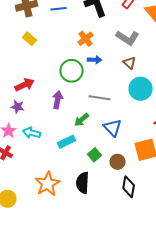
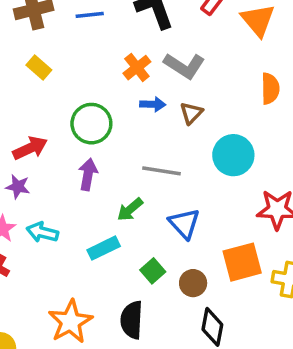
gray L-shape: (128, 38) -> (184, 66), moved
brown triangle: (130, 63) -> (191, 113), moved, turned 32
green circle: (72, 71) -> (91, 124), moved

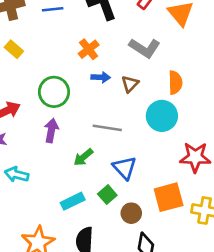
gray L-shape: (184, 66) -> (145, 48), moved
orange semicircle: (270, 89) -> (175, 83), moved
cyan rectangle: (104, 248) -> (73, 201), moved
green square: (153, 271) -> (107, 195), moved

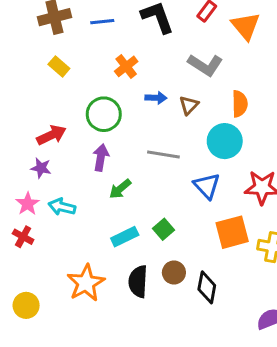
orange cross: (89, 49) -> (126, 66), moved
green arrow: (83, 157) -> (120, 189), moved
blue triangle: (125, 168) -> (207, 186), moved
brown circle: (131, 213) -> (174, 273), moved

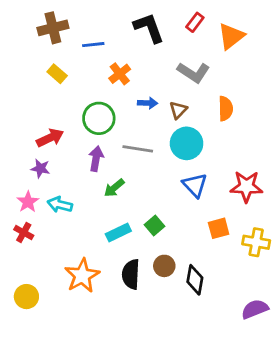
blue line: (102, 22) -> (93, 45), moved
orange triangle: (246, 26) -> (231, 36), turned 32
cyan circle: (225, 141) -> (187, 143), moved
gray line: (163, 155) -> (138, 149), moved
orange square: (232, 232) -> (219, 228), size x0.7

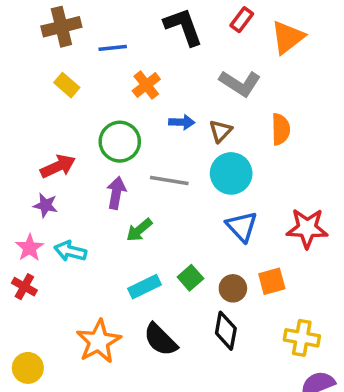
yellow cross: (256, 242) -> (302, 338), moved
brown circle: (164, 266) -> (233, 288), moved
black semicircle: (131, 274) -> (160, 340), turned -48
black diamond: (195, 280) -> (226, 331), moved

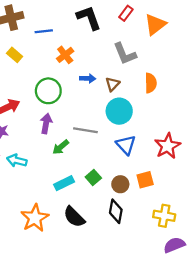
gray L-shape: (240, 83) -> (125, 54), turned 35
gray line: (169, 181) -> (85, 130), moved
red star: (307, 228) -> (168, 146), turned -30

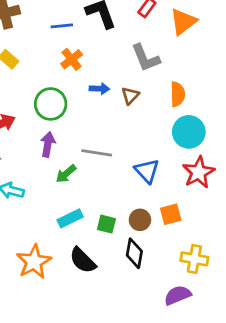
blue line: (44, 31) -> (62, 26), moved
cyan circle: (119, 111) -> (189, 132), moved
green square: (93, 177) -> (106, 224), moved, turned -35
purple semicircle: (174, 245) -> (178, 295), moved

